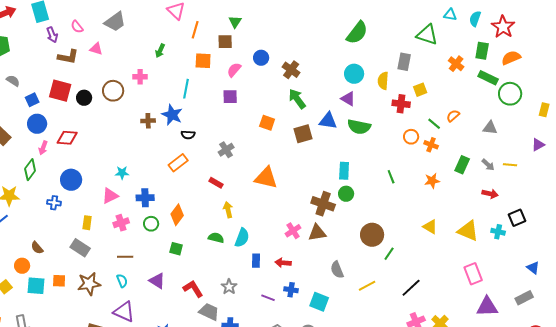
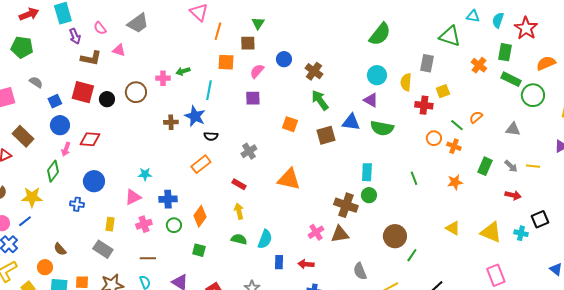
green arrow: (160, 51) -> (183, 71), moved, turned 48
orange semicircle: (511, 58) -> (546, 63), moved
yellow arrow: (228, 210) -> (239, 211), moved

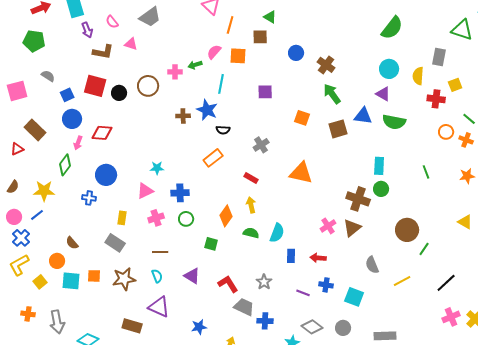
green triangle: (258, 23) -> (270, 17), turned -32
pink semicircle: (257, 71) -> (214, 52), moved
orange diamond: (200, 216) -> (226, 216), moved
brown triangle: (340, 234) -> (352, 228), turned -30

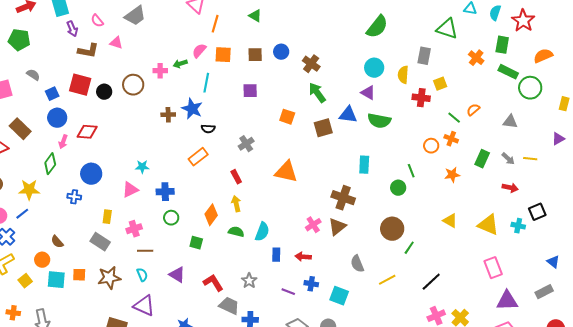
brown square: (260, 37) -> (255, 55), moved
orange circle: (446, 132) -> (431, 146), moved
red rectangle: (251, 178) -> (236, 177), turned 32
green circle: (381, 189) -> (398, 188), moved
pink cross: (156, 218) -> (134, 229), moved

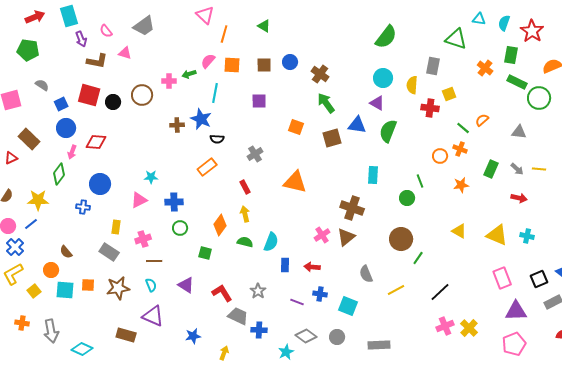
green semicircle: (379, 121) -> (388, 131), turned 100
black square: (537, 212) -> (539, 279), moved

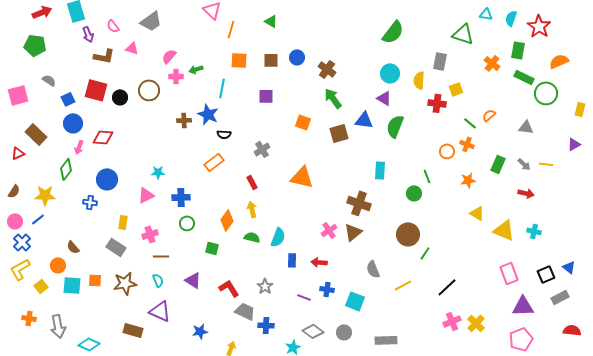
pink semicircle: (208, 61) -> (169, 56), moved
yellow triangle: (459, 231) -> (477, 213), moved

